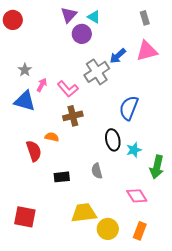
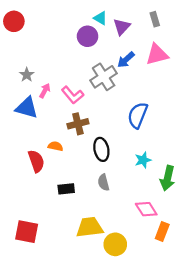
purple triangle: (69, 15) -> (122, 27), moved
black ellipse: (113, 140) -> (101, 149), moved
orange rectangle: (140, 231) -> (162, 232), moved

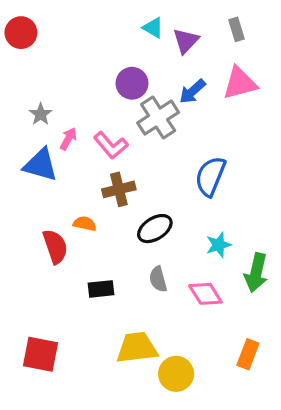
purple circle: (88, 36) -> (132, 83), moved
black ellipse: (101, 149) -> (155, 229), turned 70
pink diamond: (146, 209) -> (205, 294), moved

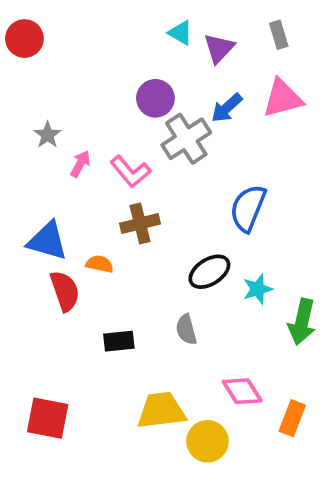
blue triangle: (41, 165) -> (48, 241), moved
black ellipse: (155, 229) -> (209, 272), moved
pink diamond: (205, 294) -> (242, 391), moved

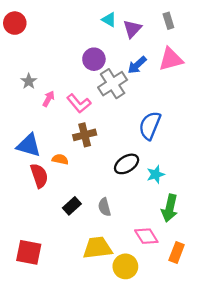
green arrow: (302, 322) -> (170, 208), moved
gray semicircle: (186, 330) -> (104, 207), moved
black rectangle: (119, 341) -> (72, 206), turned -36

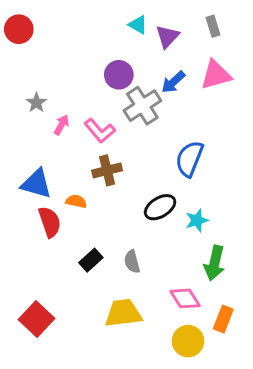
red square: (29, 252) -> (36, 319), turned 32
yellow circle: (125, 266) -> (188, 341), moved

